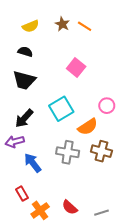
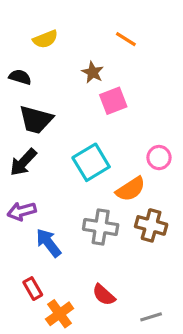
brown star: (62, 24) -> (93, 72), moved
black semicircle: (25, 52) -> (20, 77), moved
pink square: (76, 68) -> (113, 101), turned 30
black arrow: (24, 118) -> (23, 162), moved
red semicircle: (70, 207) -> (104, 295), moved

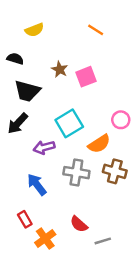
brown star: (93, 72) -> (60, 69), moved
purple arrow: (22, 211) -> (44, 147), moved
gray line: (151, 317) -> (103, 241), moved

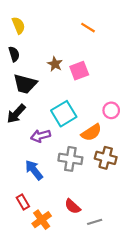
yellow semicircle: (34, 30) -> (18, 25), moved, turned -91
black semicircle: (15, 59) -> (14, 54), turned 56

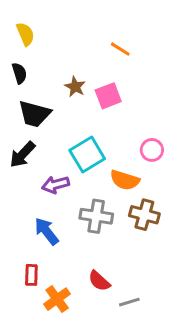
orange line: (88, 28) -> (120, 49), moved
orange semicircle: (91, 132) -> (125, 180), turned 50
red rectangle: (23, 202) -> (31, 275), turned 32

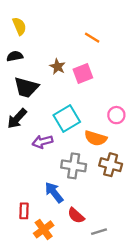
black semicircle: (19, 73) -> (15, 56), turned -84
blue arrow: (46, 231) -> (54, 192), moved

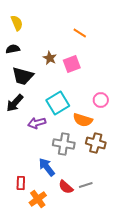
gray line: (99, 232) -> (86, 185), moved

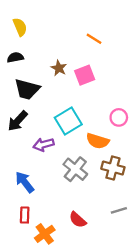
gray cross: (64, 144) -> (75, 169), turned 30
blue arrow: (47, 167) -> (25, 182), moved
gray line: (86, 185) -> (119, 210), moved

